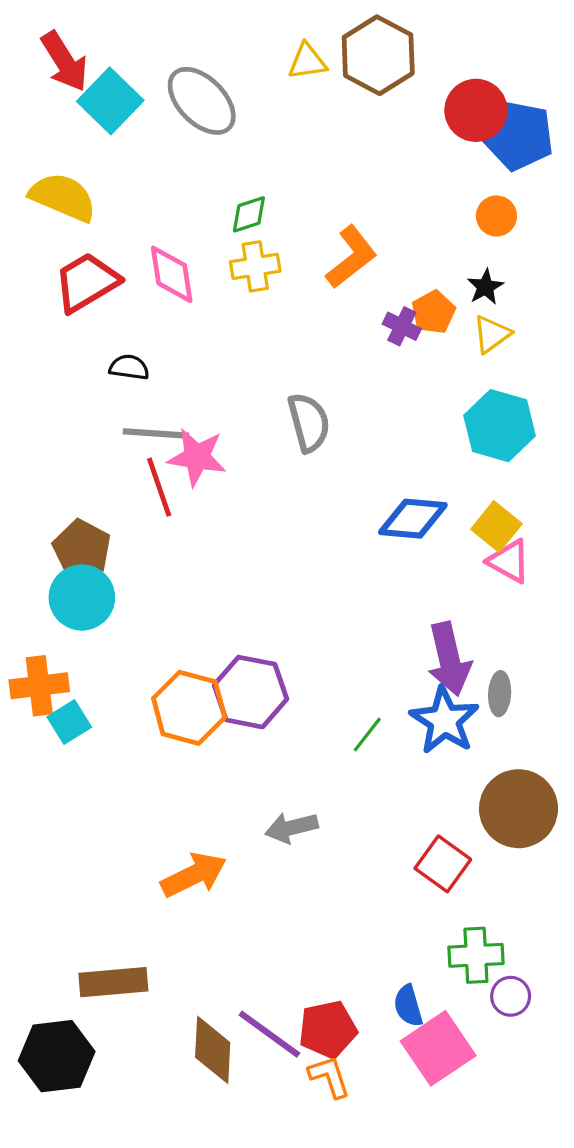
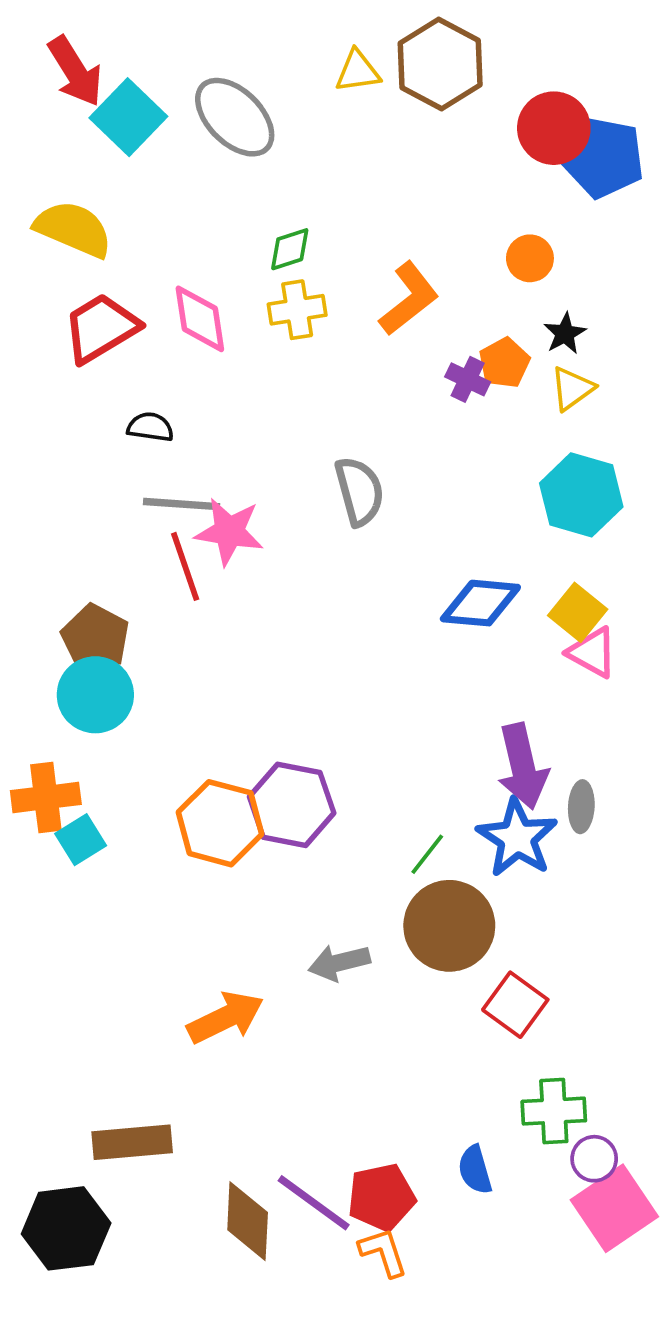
orange circle: (496, 216) -> (530, 258), moved
brown circle: (519, 809) -> (449, 926), moved
pink square: (438, 1048) -> (614, 1208), moved

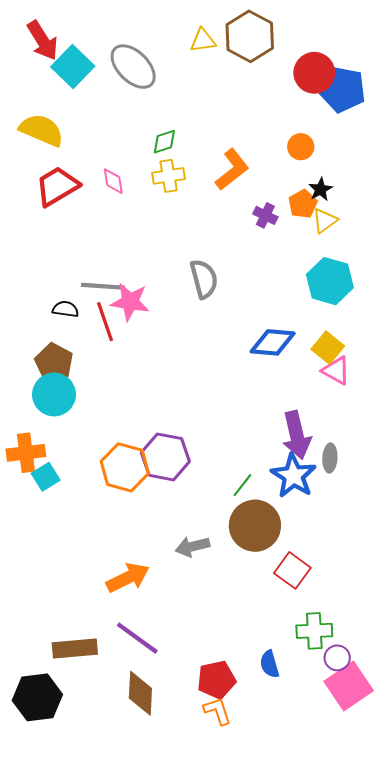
pink diamond: (200, 319) -> (113, 181), size x0.7
orange pentagon: (504, 363) -> (303, 204), moved
black semicircle: (150, 427) -> (65, 309), moved
purple line: (314, 1203) -> (137, 638), moved

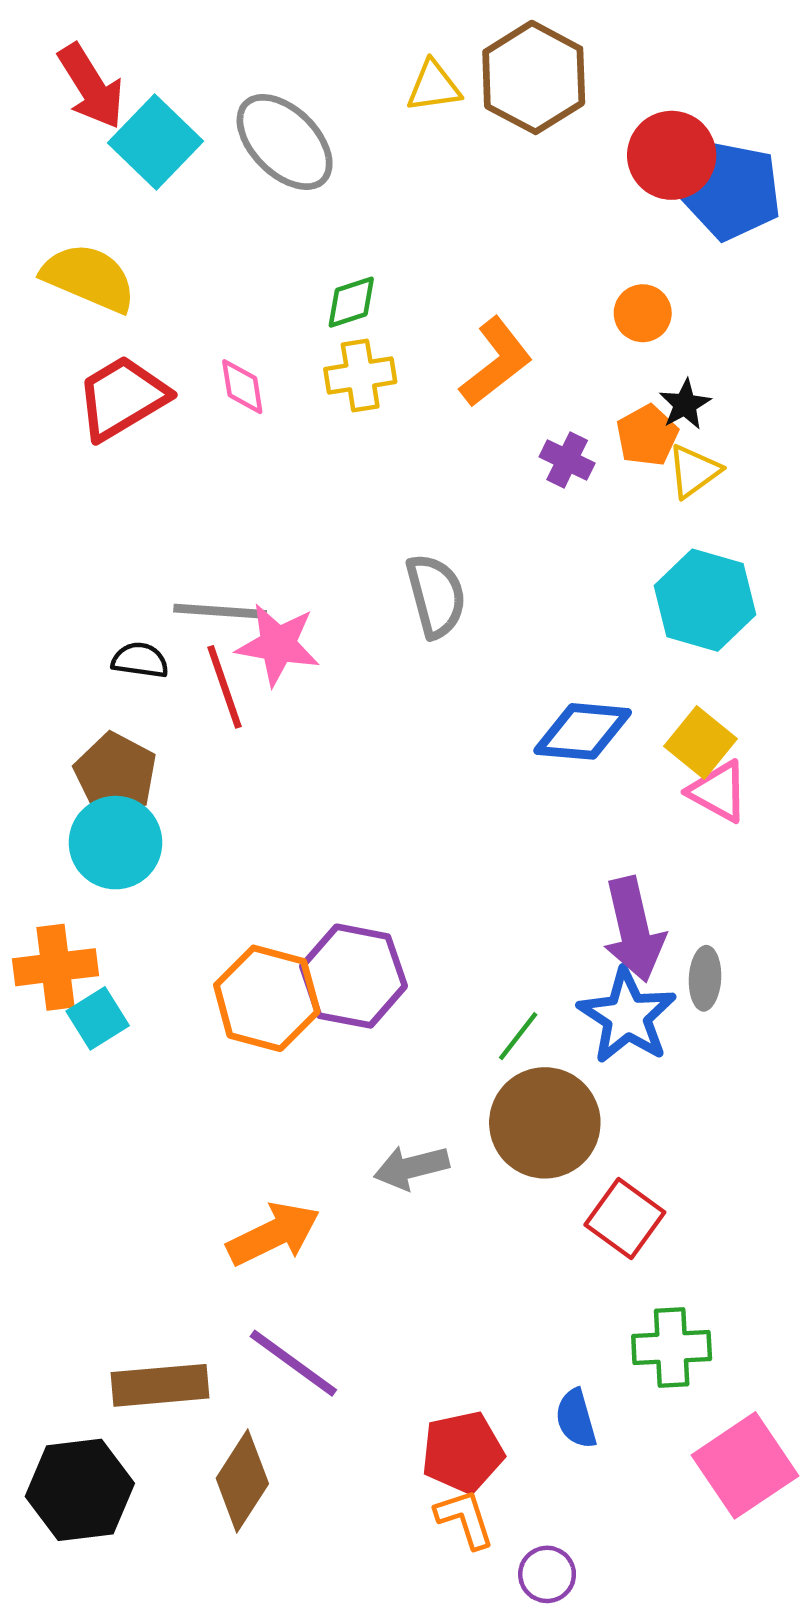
purple circle: (337, 658) -> (547, 1574), moved
brown diamond: (140, 693) -> (242, 1481), moved, turned 30

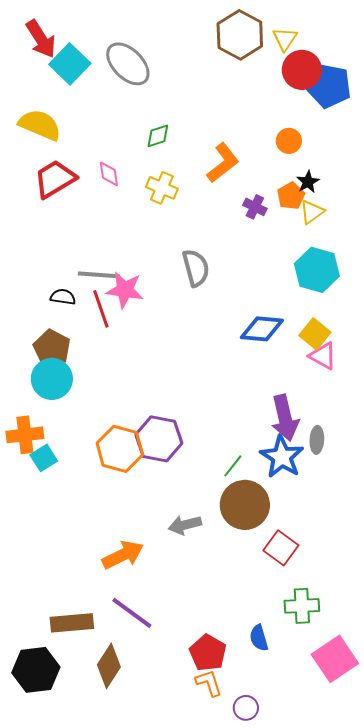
yellow triangle: (434, 86) -> (285, 39), moved, turned -48
yellow cross: (360, 375) -> (162, 188), moved, turned 32
red pentagon: (463, 1452) -> (208, 653), turned -30

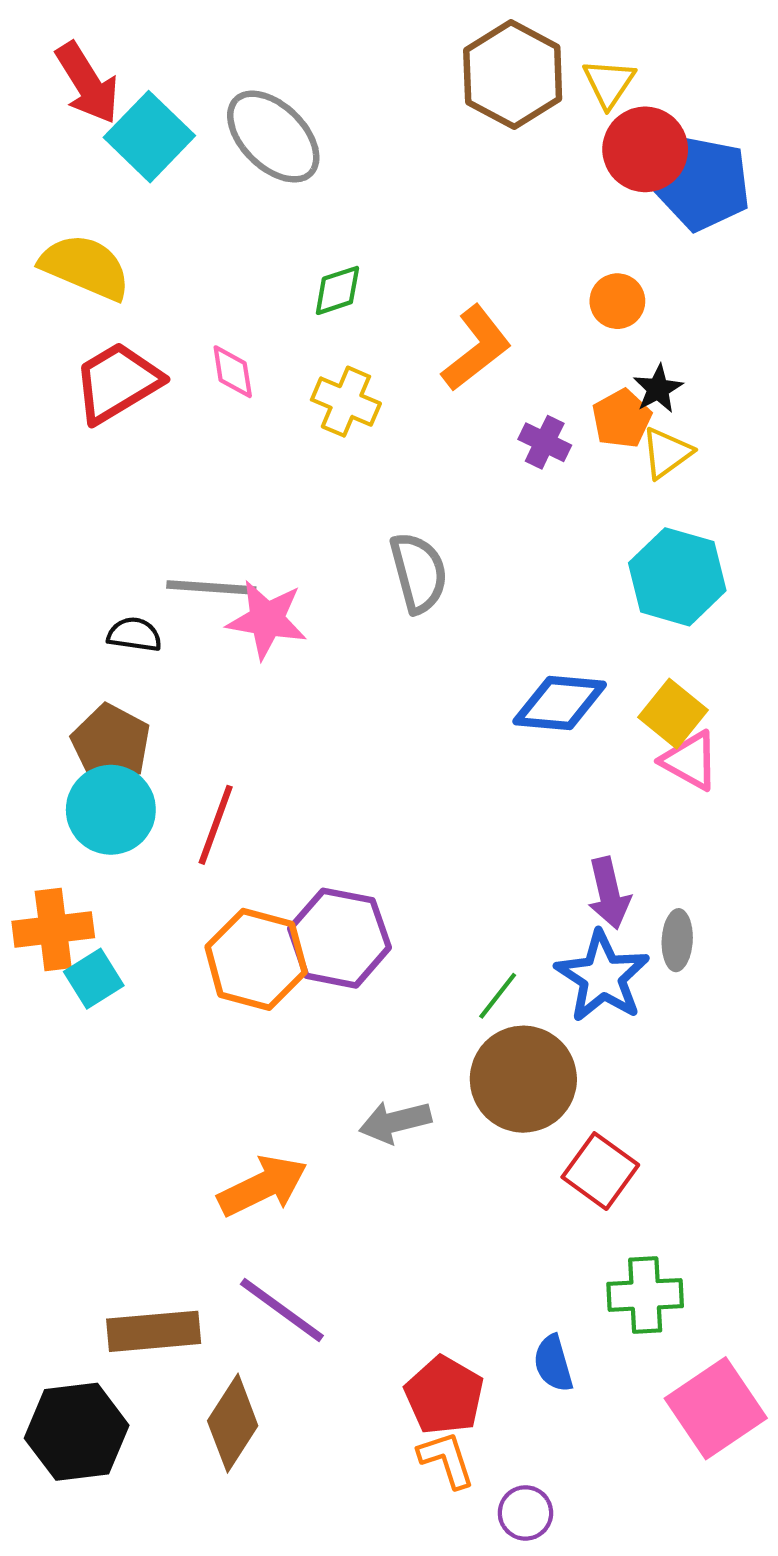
red line: (101, 309) -> (216, 825), moved, turned 39
purple arrow: (285, 418) -> (609, 893), size x0.7

